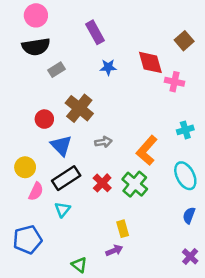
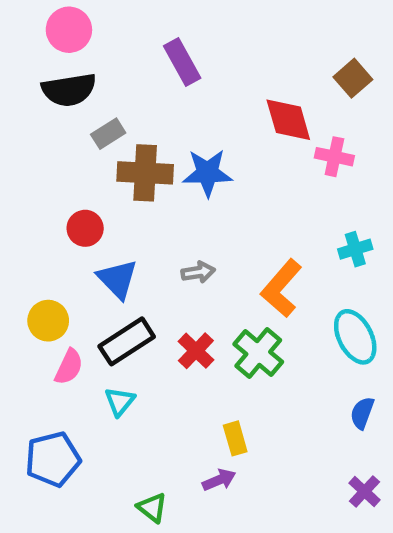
blue star: (108, 67) -> (207, 173), moved, size x1.5
brown cross: (79, 108) -> (145, 173), moved, turned -36

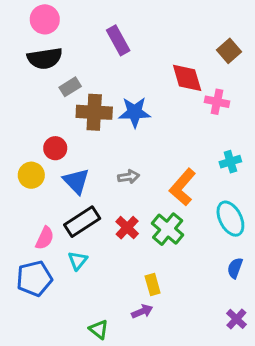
yellow circle: (48, 321) -> (31, 175), moved
blue pentagon: (53, 459) -> (34, 279), moved

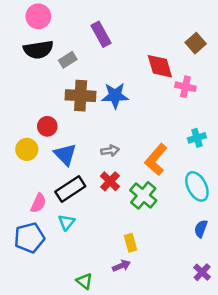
gray rectangle: (70, 87) -> (68, 60), moved
red cross: (127, 228) -> (110, 181), moved

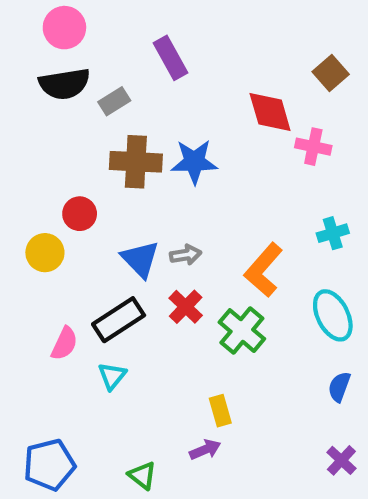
blue triangle: (65, 154) -> (140, 259), moved
blue pentagon: (29, 238) -> (49, 465), moved

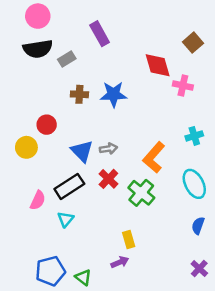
brown cross: (136, 162) -> (79, 94), size x0.6
blue pentagon: (49, 465) -> (50, 271), moved

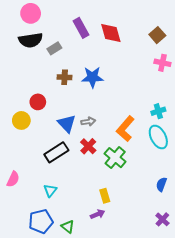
red diamond: (158, 65) -> (111, 33), moved
pink cross: (183, 85) -> (162, 63), moved
cyan ellipse: (194, 184) -> (158, 137), moved
pink semicircle: (38, 200) -> (13, 179), moved
cyan triangle: (66, 219) -> (50, 191), moved

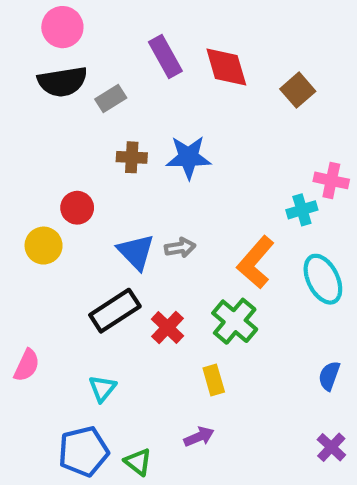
brown square: (157, 35) -> (298, 90), moved
pink cross: (162, 63) -> (331, 180), moved
cyan cross: (158, 111) -> (302, 210), moved
red cross: (88, 146) -> (167, 327), moved
yellow rectangle: (105, 196) -> (214, 380), moved

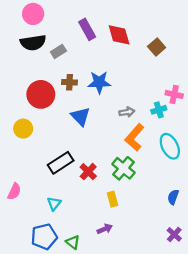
red circle: (77, 208) -> (41, 94), moved, size x1.6
gray arrow: (180, 248) -> (127, 112), moved
blue triangle: (136, 252) -> (80, 116), moved

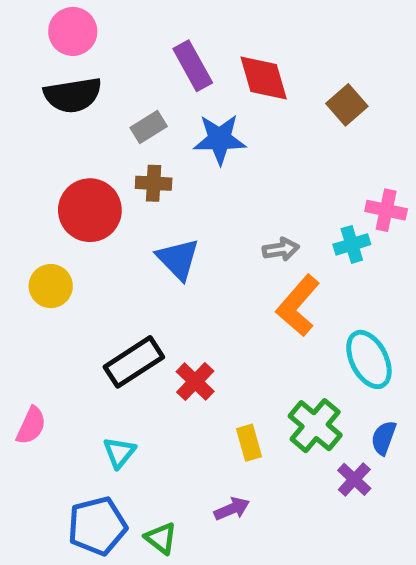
gray rectangle: (58, 51) -> (149, 127), moved
blue star: (99, 82) -> (220, 139), moved
cyan ellipse: (170, 146) -> (369, 359), moved
green cross: (123, 168) -> (315, 426), moved
purple cross: (174, 234) -> (354, 479), moved

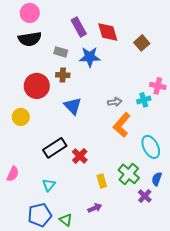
gray rectangle: (149, 127) -> (61, 52), turned 48

